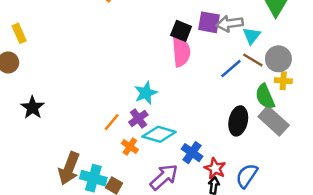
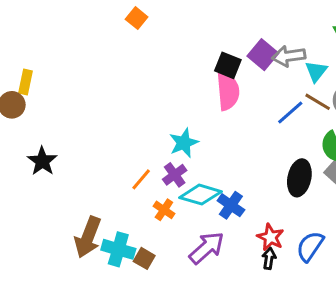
purple square: (209, 22) -> (263, 55), turned 30
yellow rectangle: (19, 33) -> (26, 82), moved, turned 36
blue cross: (192, 153) -> (231, 205), moved

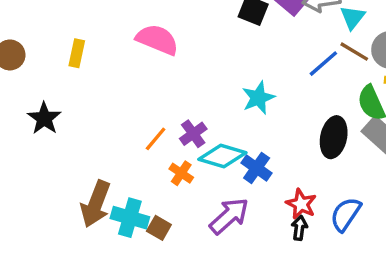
yellow rectangle: (26, 82) -> (77, 53), moved
pink semicircle: (228, 91) -> (157, 40), moved, turned -63
cyan star: (184, 143) -> (258, 98), moved

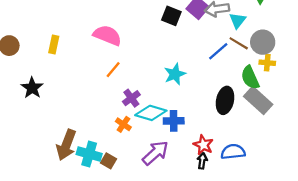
orange line: (156, 139) -> (113, 70), moved
blue cross: (257, 168) -> (174, 121), turned -36
blue semicircle: (346, 214) -> (233, 152), turned 50

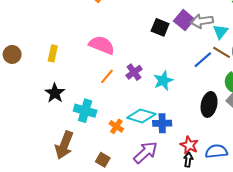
black star: (32, 88) -> (55, 93), moved
purple cross: (131, 98) -> (134, 72), moved
cyan cross: (89, 154) -> (85, 111), moved

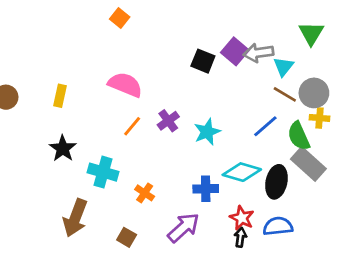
blue line: (203, 60) -> (265, 126), moved
black ellipse: (209, 104) -> (276, 182), moved
cyan diamond: (141, 116) -> (242, 172), moved

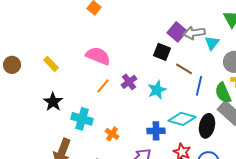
black square: (203, 61) -> (162, 52), moved
brown line: (285, 94) -> (184, 69), moved
yellow rectangle: (60, 96) -> (51, 64), turned -56
blue line: (265, 126) -> (199, 86), turned -36

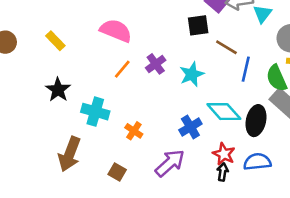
black square: (162, 52) -> (198, 25), turned -30
cyan diamond: (182, 119) -> (224, 112), turned 32
blue cross: (156, 131) -> (190, 127), turned -30

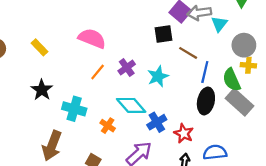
cyan diamond: (224, 112) -> (131, 105), moved
black ellipse: (256, 121) -> (206, 101), moved
red star: (224, 154) -> (184, 133), moved

